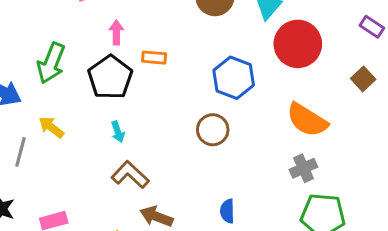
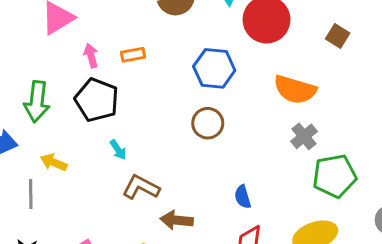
orange rectangle: (154, 58) -> (133, 55), moved

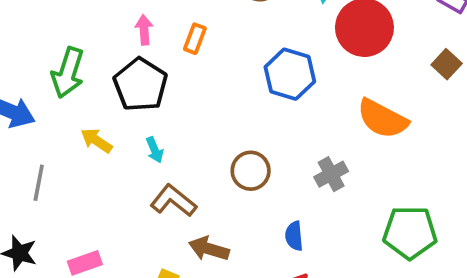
orange rectangle: (133, 55) -> (195, 39), turned -70
brown circle: (208, 123) -> (251, 171), moved
gray cross: (304, 136) -> (331, 174), moved
yellow arrow: (54, 162) -> (96, 141), moved

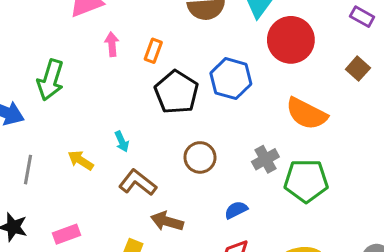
black pentagon: (140, 85) -> (176, 92), moved
yellow arrow: (96, 141) -> (81, 160), moved
green pentagon: (410, 232) -> (306, 181), moved
blue semicircle: (294, 236) -> (236, 210), turned 70

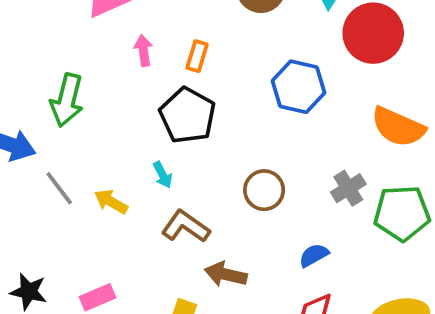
black pentagon: (176, 92) -> (187, 115), moved
gray line: (28, 170) -> (59, 188), moved, turned -44

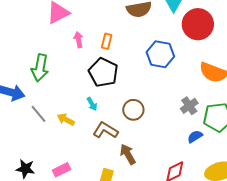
brown circle: (264, 190) -> (133, 110), moved
blue semicircle: (314, 255) -> (195, 137), moved
brown arrow: (226, 274) -> (128, 154), turned 50

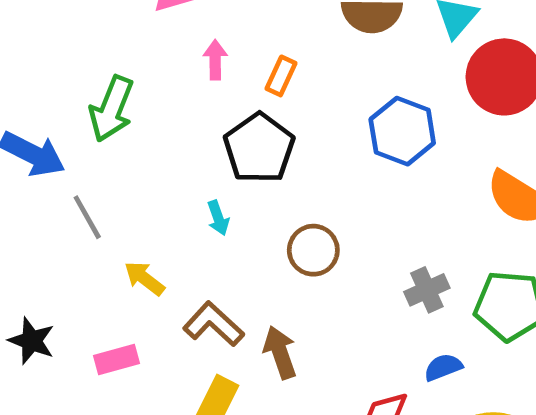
gray cross: (189, 106) -> (427, 290), moved
yellow arrow: (66, 119) -> (144, 278), moved
brown L-shape: (105, 130) -> (213, 324), moved
blue semicircle: (195, 137) -> (443, 367), moved

